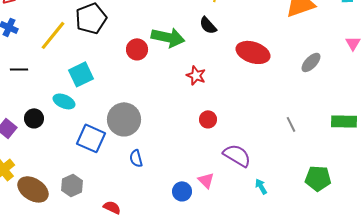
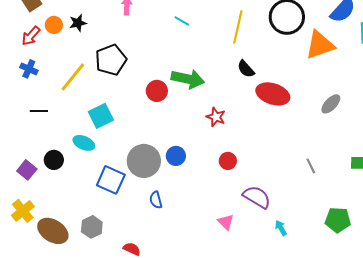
black semicircle: (208, 25) -> (246, 69), moved
blue circle: (182, 191) -> (176, 156), moved

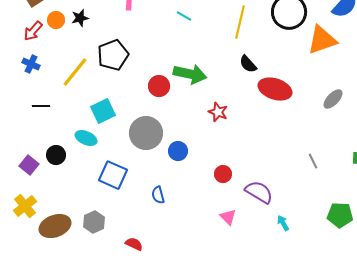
gray circle: (144, 161) -> (146, 133), moved
red circle: (228, 161) -> (223, 174), moved
brown ellipse: (53, 231) -> (55, 226), turned -52

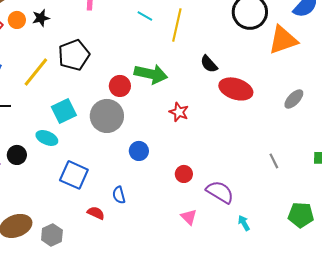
yellow line: (240, 22) -> (177, 25), moved
gray circle: (146, 133) -> (107, 116), moved
gray hexagon: (94, 222) -> (52, 235), moved
red semicircle: (134, 244) -> (96, 213), moved

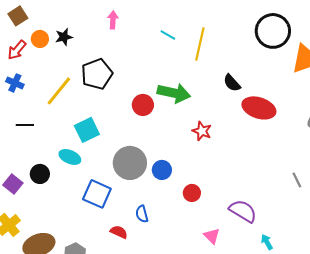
gray circle: (107, 116) -> (130, 163), moved
red circle: (184, 174) -> (192, 193), moved

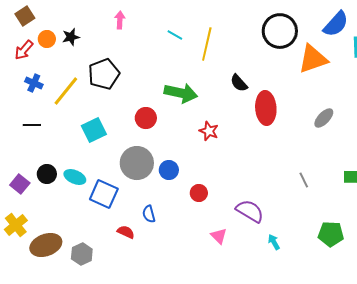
blue cross: (15, 83) -> (34, 83), moved
red circle: (143, 105) -> (146, 118), moved
red ellipse: (259, 108) -> (266, 108), turned 68
cyan ellipse: (70, 157) -> (75, 177), moved

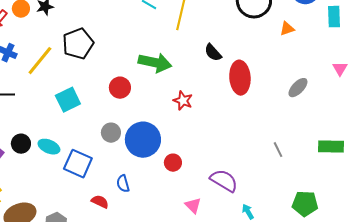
orange triangle: (313, 59) -> (287, 29), size x0.5
gray circle: (137, 163) -> (111, 133), size x0.6
blue circle: (169, 170) -> (143, 140), size x1.8

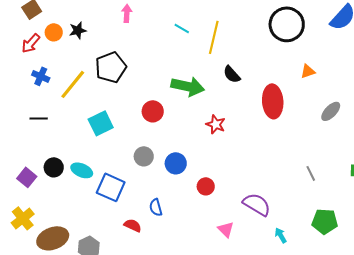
orange triangle: (287, 29) -> (308, 71), moved
black semicircle: (213, 53) -> (232, 74), moved
blue circle: (143, 140) -> (176, 163), size x0.6
green pentagon: (305, 204) -> (325, 221), moved

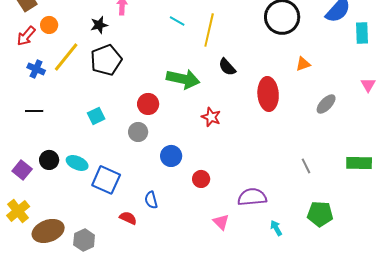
black star: (78, 30) -> (99, 25), moved
yellow line: (73, 84) -> (66, 57), moved
cyan square: (101, 123) -> (96, 116), size x0.7
gray circle: (144, 156) -> (138, 132), moved
purple semicircle: (257, 204) -> (252, 197), turned -36

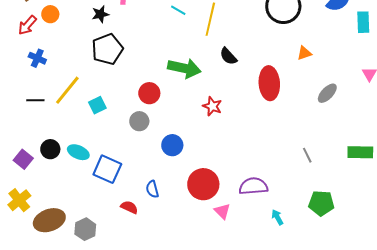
yellow line: (66, 57) -> (67, 90), moved
red circle: (201, 179) -> (203, 184), moved, size x1.8

